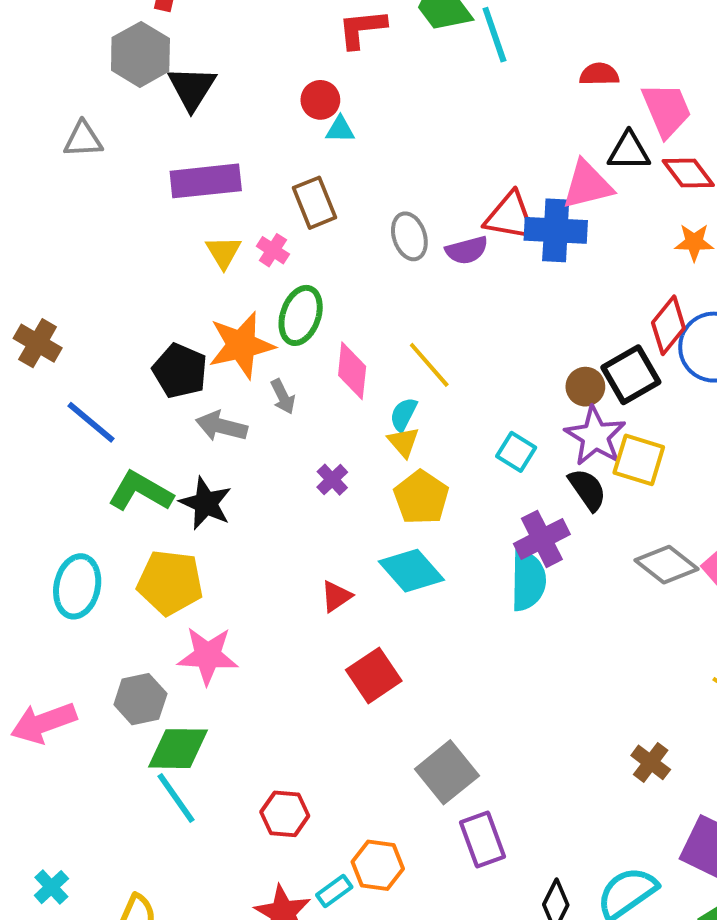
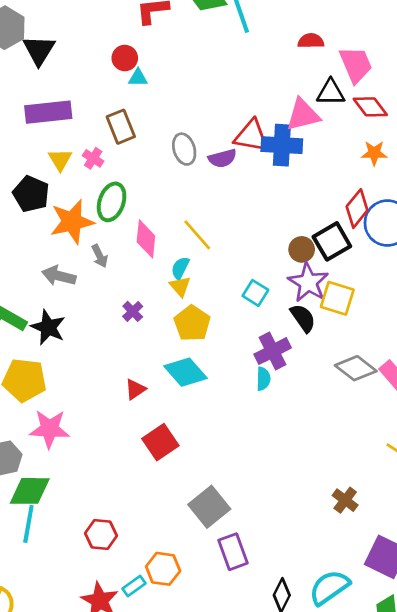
black pentagon: (180, 371) -> (31, 194), moved
cyan semicircle: (528, 580) -> (263, 379), size x0.6
cyan line: (176, 798) -> (28, 524), turned 45

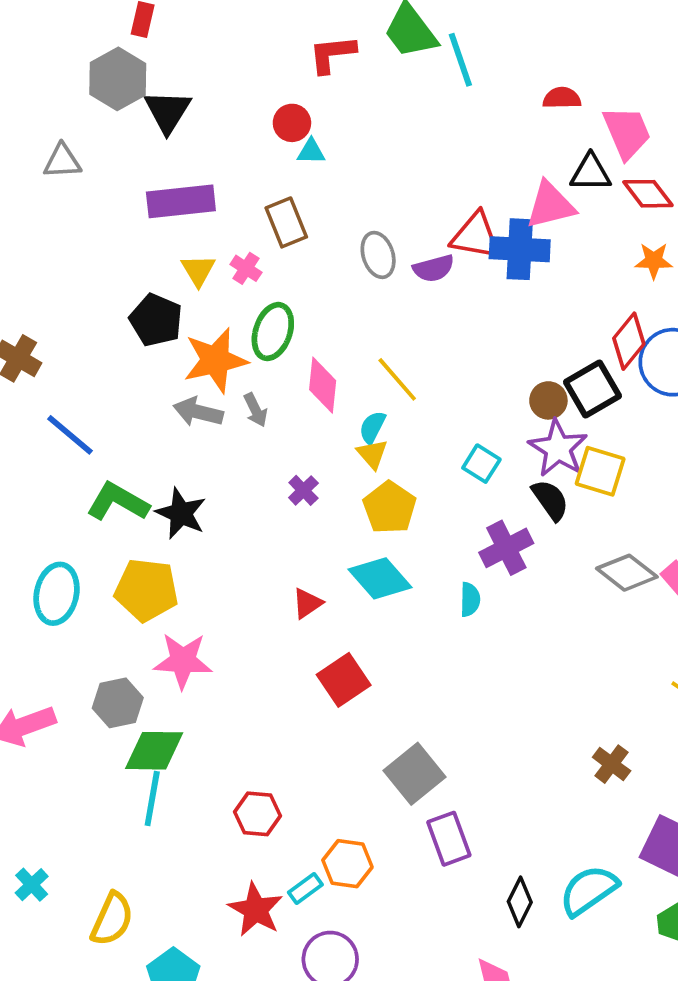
gray arrow: (59, 276) -> (198, 412), moved
cyan semicircle: (263, 379) -> (470, 599), moved

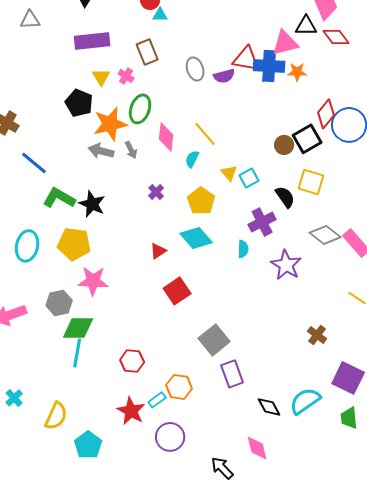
orange star: (654, 261) -> (297, 72), moved
purple star: (558, 448) -> (286, 265), moved
yellow triangle: (372, 454) -> (229, 173), moved
cyan square: (481, 464) -> (249, 178), turned 30
black diamond: (520, 902) -> (269, 407), turned -55

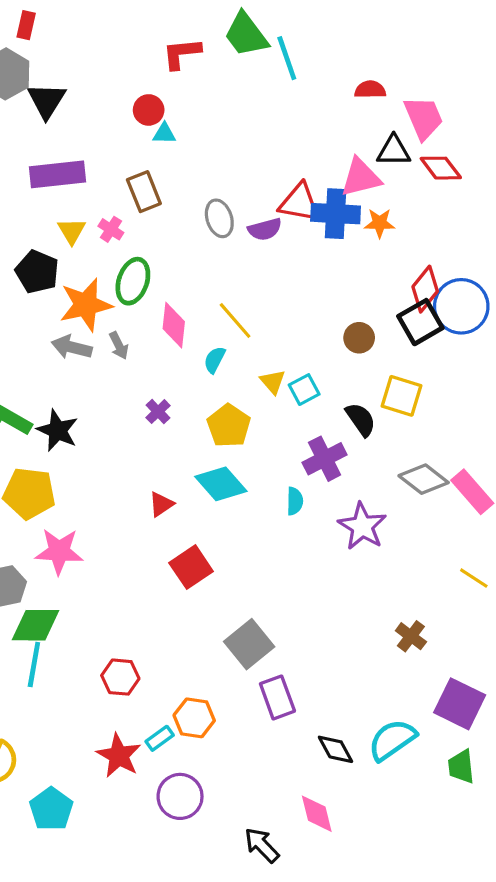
black square: (307, 139) -> (420, 322), moved

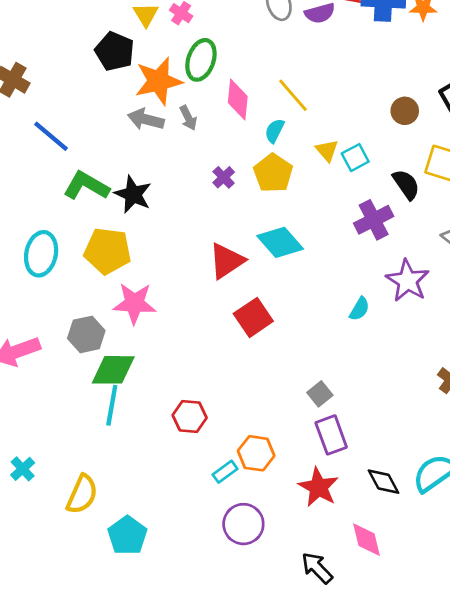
yellow pentagon: (229, 426) -> (273, 173), moved
cyan semicircle: (295, 501) -> (359, 309), moved, turned 30
red triangle: (161, 504) -> (226, 261), size x1.6
gray square: (249, 644) -> (320, 394), moved, size x0.6
red star: (119, 756) -> (318, 487), moved

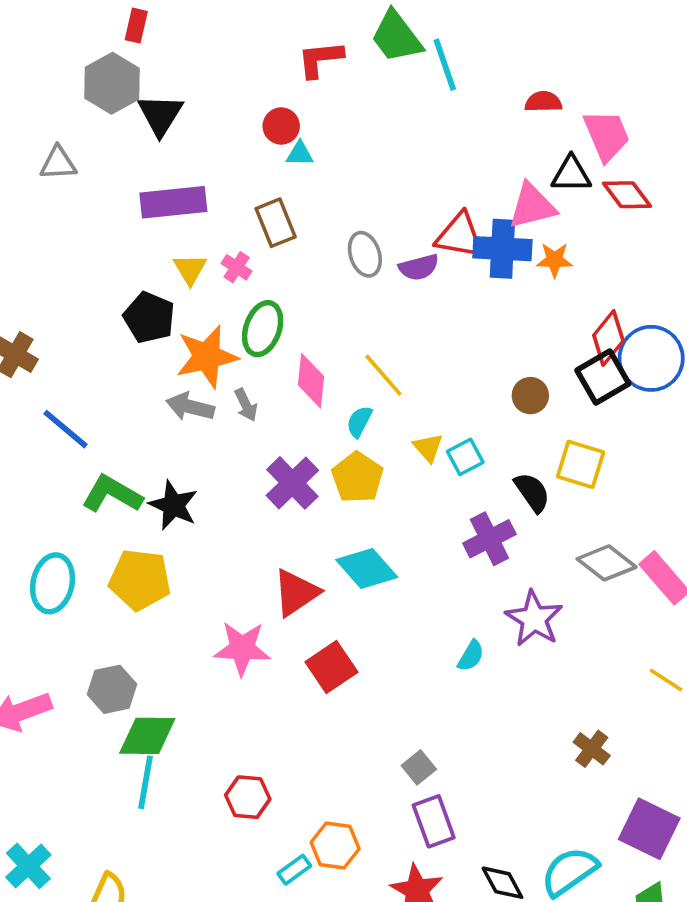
purple cross: (224, 177) -> (292, 483), size x1.8
pink star: (134, 303) -> (242, 648), moved
cyan cross: (23, 469) -> (28, 866), size x1.4

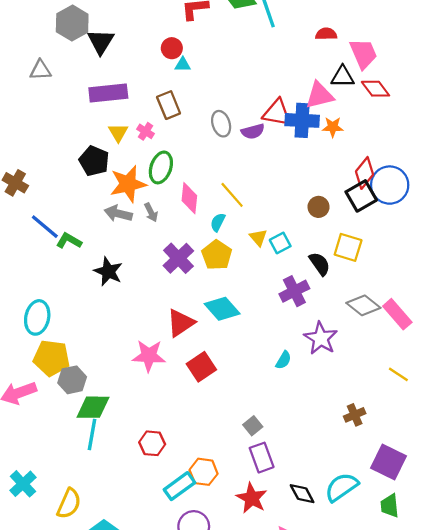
green L-shape: (112, 494) -> (69, 241), moved, size x0.7
yellow pentagon: (140, 580) -> (51, 358), moved
brown cross: (592, 749) -> (355, 415), turned 30
cyan rectangle: (294, 870) -> (179, 486), size x1.6

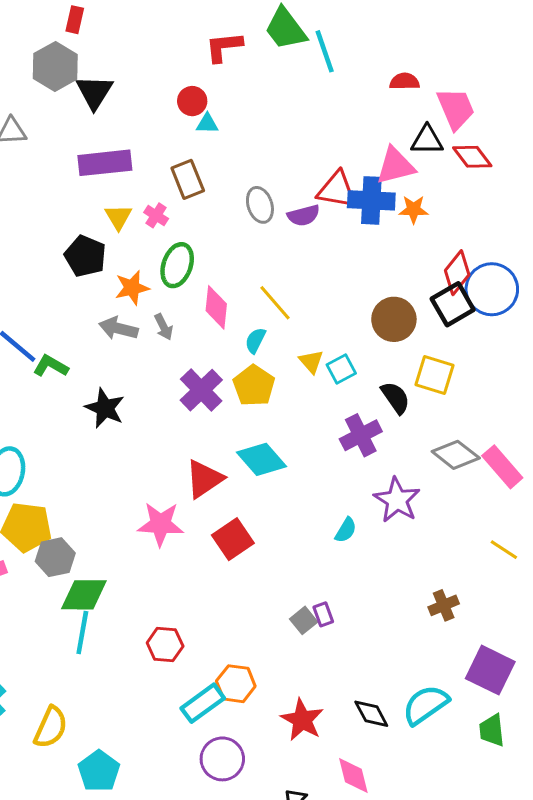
orange star: (128, 184) -> (132, 288), size x0.7
brown circle: (319, 207) -> (394, 319), size x1.5
purple rectangle: (262, 458) -> (323, 614), moved, size x0.6

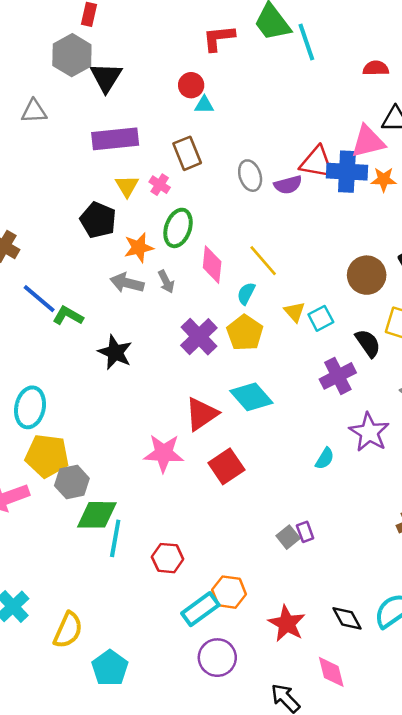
cyan line: (82, 632) -> (115, 538), moved

